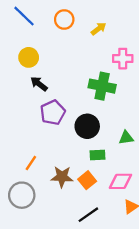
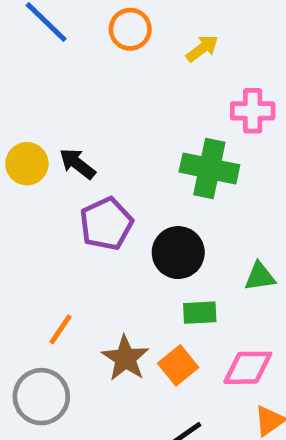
yellow circle: (29, 57) -> (27, 164), moved
brown star: (62, 177) -> (125, 358), turned 30

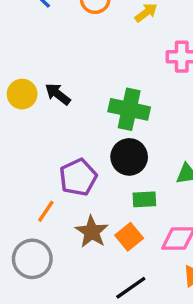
green cross: (209, 168) -> (129, 109), moved
purple pentagon: (106, 224) -> (78, 177), moved

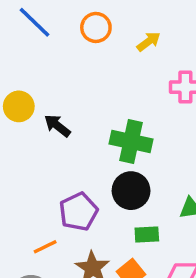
yellow circle: (22, 94) -> (19, 106), moved
orange line: (46, 211) -> (45, 247), turned 30

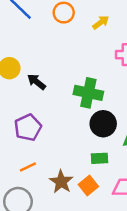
black circle: (131, 191) -> (103, 124), moved
purple pentagon: (78, 212) -> (28, 127), moved

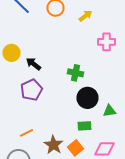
green cross: (88, 93) -> (76, 73), size x0.7
purple pentagon: (28, 127) -> (32, 90), moved

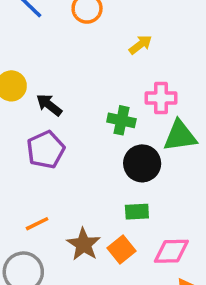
yellow arrow: (86, 16) -> (140, 45), moved
pink cross: (106, 42) -> (161, 98), moved
green triangle: (110, 111) -> (180, 136), moved, size x1.5

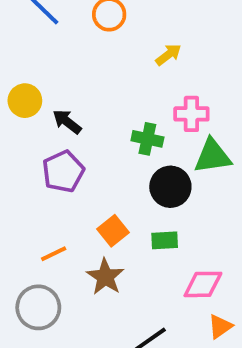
orange square: (121, 250) -> (113, 231), moved

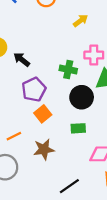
purple pentagon: (63, 171) -> (34, 89), moved
orange square: (113, 231) -> (43, 114), moved
brown star: (105, 277) -> (44, 149), turned 30

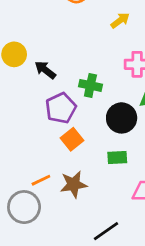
green cross: (68, 69) -> (90, 85), moved
orange line: (14, 136) -> (41, 180), moved

